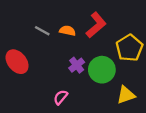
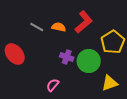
purple cross: (77, 65) -> (67, 57), turned -32

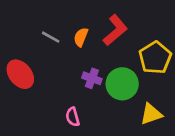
orange semicircle: (59, 27) -> (81, 37), turned -80
pink semicircle: (53, 85) -> (73, 117), turned -56

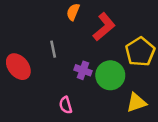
gray line: (51, 37) -> (53, 49), moved, turned 49
orange semicircle: (81, 37) -> (73, 12), moved

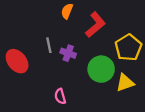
purple cross: (83, 70) -> (68, 53), moved
yellow triangle: (136, 103) -> (125, 83), moved

